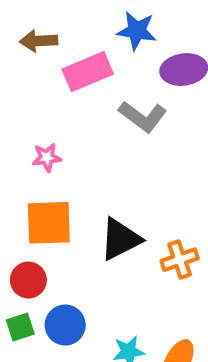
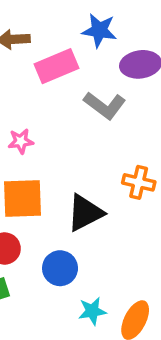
orange cross: (180, 260) -> (139, 182), moved, turned 32
blue circle: (65, 325) -> (60, 268), moved

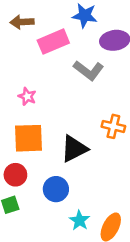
pink star: (21, 141) -> (27, 96), turned 30
cyan star: (92, 311) -> (79, 220), turned -30

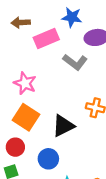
pink star: (27, 96) -> (25, 83), size x1.5
orange square: (29, 138) -> (26, 117), turned 35

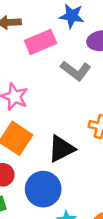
blue circle: (48, 159) -> (43, 189), size x1.4

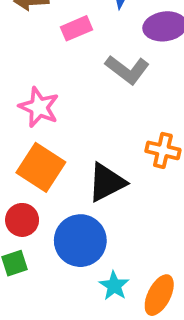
pink rectangle: (41, 42) -> (77, 28), size x0.7

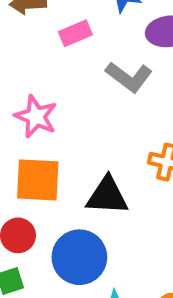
orange square: (41, 167) -> (38, 180), turned -30
black triangle: (107, 182) -> (107, 196), turned 30

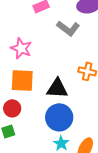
blue circle: (79, 257) -> (59, 117), moved

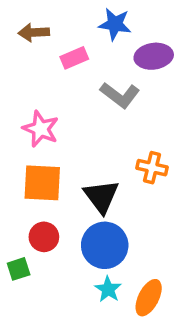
black triangle: (57, 88) -> (101, 196), turned 50
red circle: (12, 108) -> (44, 237), moved

